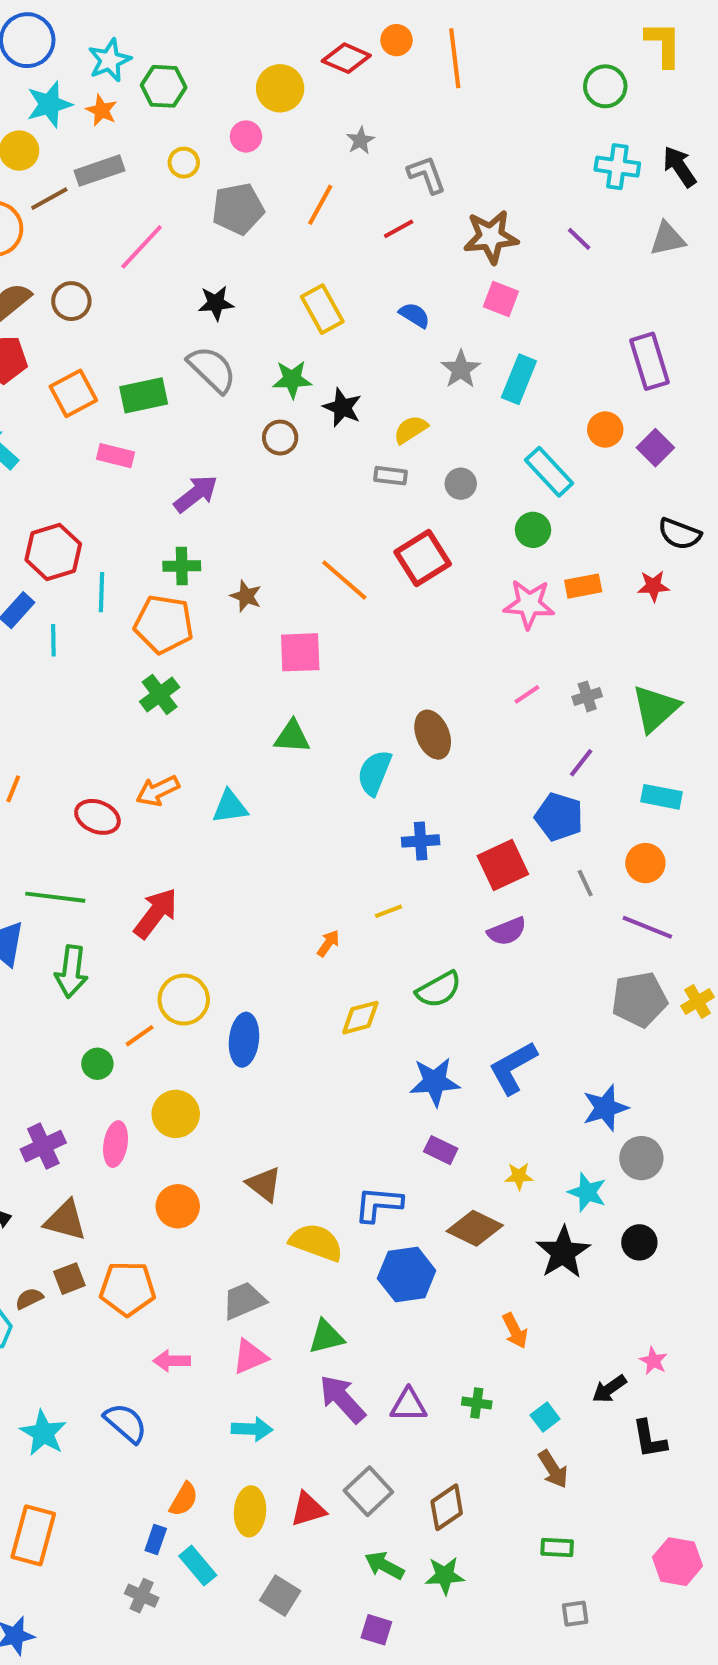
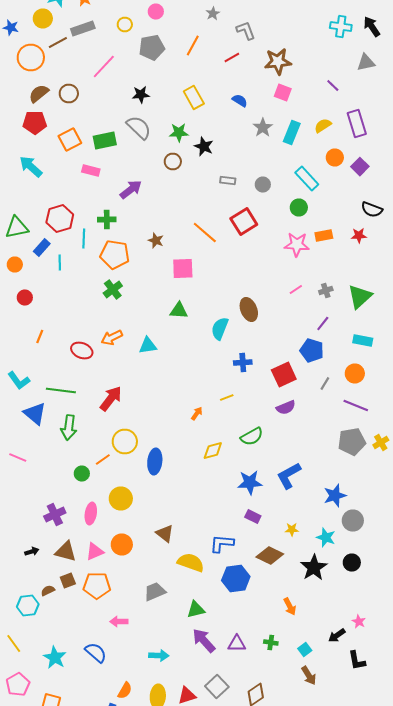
purple line: (579, 239) -> (333, 86), moved
yellow semicircle: (411, 430) -> (323, 126), moved
green cross: (182, 566) -> (107, 220), moved
gray line: (585, 883) -> (325, 384), turned 56
pink triangle: (250, 1357) -> (95, 552), moved

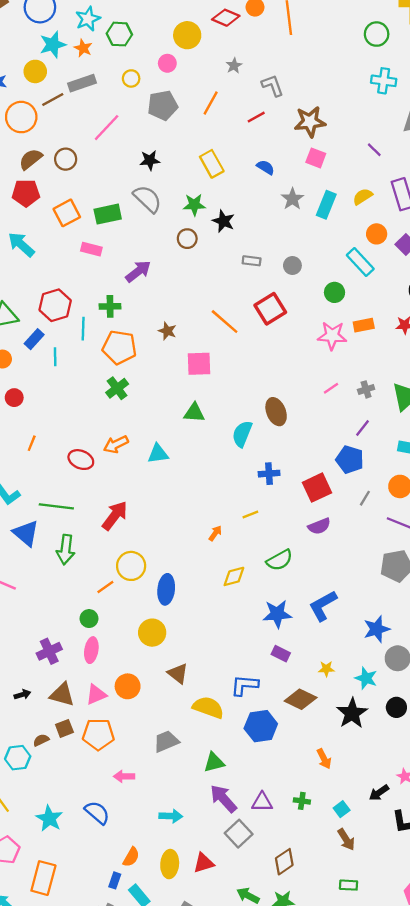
cyan rectangle: (307, 178) -> (360, 262), moved
green circle: (82, 474) -> (89, 619), moved
yellow circle: (121, 498) -> (152, 633), moved
gray square: (217, 686) -> (239, 834), moved

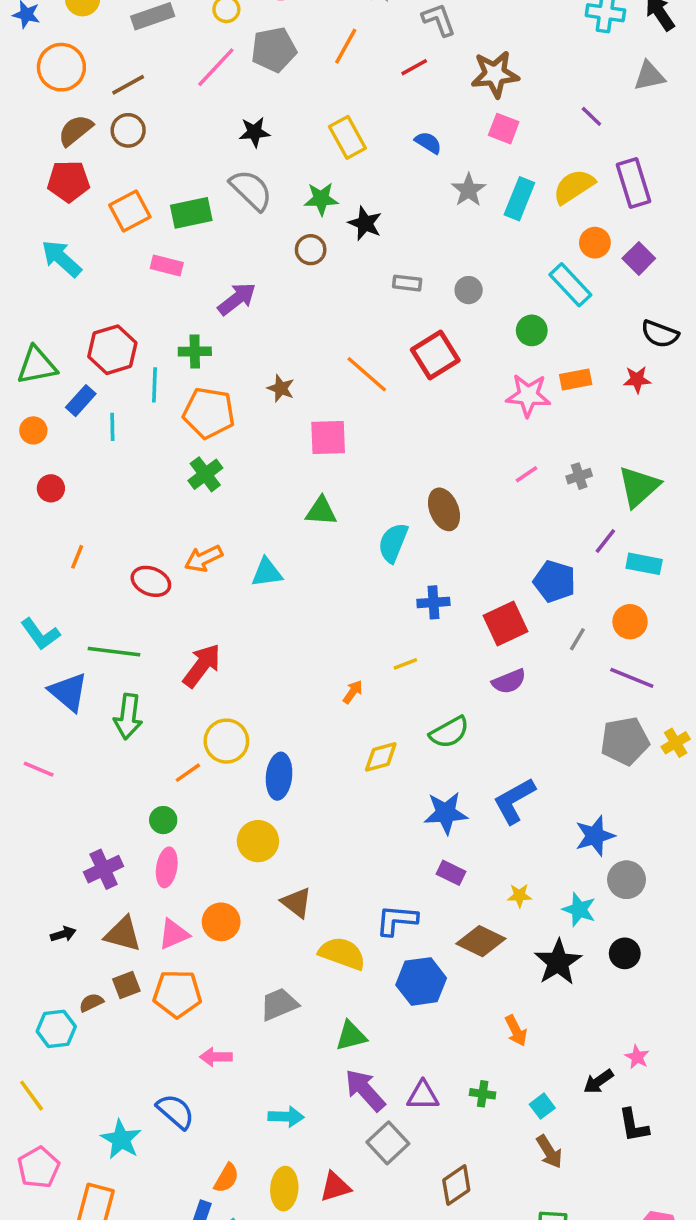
brown line: (53, 100) -> (128, 85), moved
pink line: (107, 128) -> (216, 67), moved
yellow semicircle: (363, 197) -> (574, 187), size x1.4
purple line: (363, 428) -> (605, 541), moved
cyan star: (49, 818) -> (121, 1139), moved

